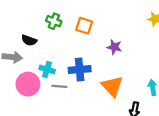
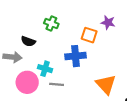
orange square: (84, 26) -> (89, 35), moved
purple star: (114, 47) -> (108, 22), moved
blue cross: (80, 69) -> (75, 56), moved

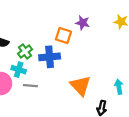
green cross: (51, 24) -> (25, 52), moved, turned 32

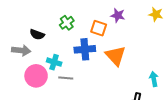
green cross: (25, 52) -> (67, 23), moved
orange triangle: (80, 86) -> (116, 56), moved

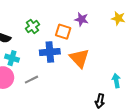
cyan cross: (54, 62) -> (12, 58), moved
gray line: (66, 78) -> (31, 80), turned -32

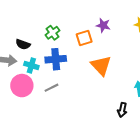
orange square: (63, 32) -> (84, 38), turned -35
blue cross: (50, 52) -> (56, 59), moved

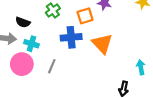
blue cross: (56, 59) -> (71, 37), moved
gray line: (51, 88) -> (52, 66), turned -40

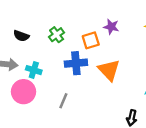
black semicircle: (23, 22) -> (21, 36), moved
gray line: (52, 66) -> (63, 101), moved

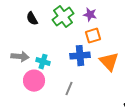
purple star: (111, 27) -> (90, 15), moved
green cross: (57, 35) -> (63, 17), moved, size x1.5
black semicircle: (21, 36) -> (32, 19), moved, turned 40

